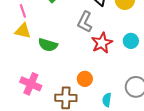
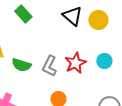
gray L-shape: (85, 22) -> (49, 66), moved

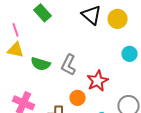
cyan circle: (104, 61) -> (130, 54), moved
red star: (75, 63) -> (98, 81), moved

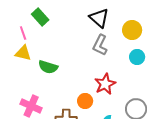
green rectangle: (43, 13) -> (40, 17), moved
yellow circle: (118, 19) -> (132, 30), moved
gray L-shape: (69, 65) -> (100, 45), moved

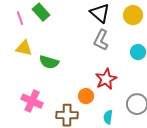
yellow circle: (132, 30) -> (133, 15), moved
pink line: (23, 33) -> (20, 18), moved

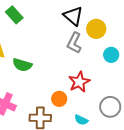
yellow circle: (133, 15) -> (96, 29), moved
cyan semicircle: (108, 117) -> (81, 120), turned -72

